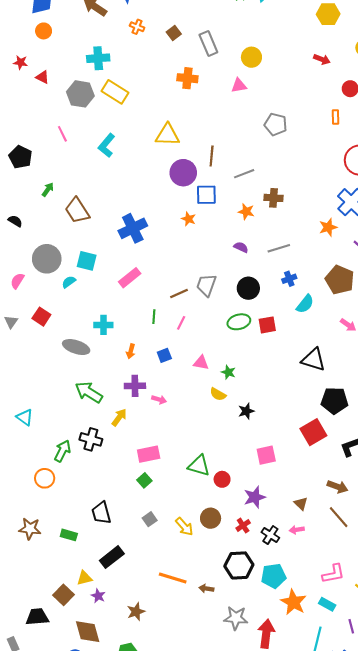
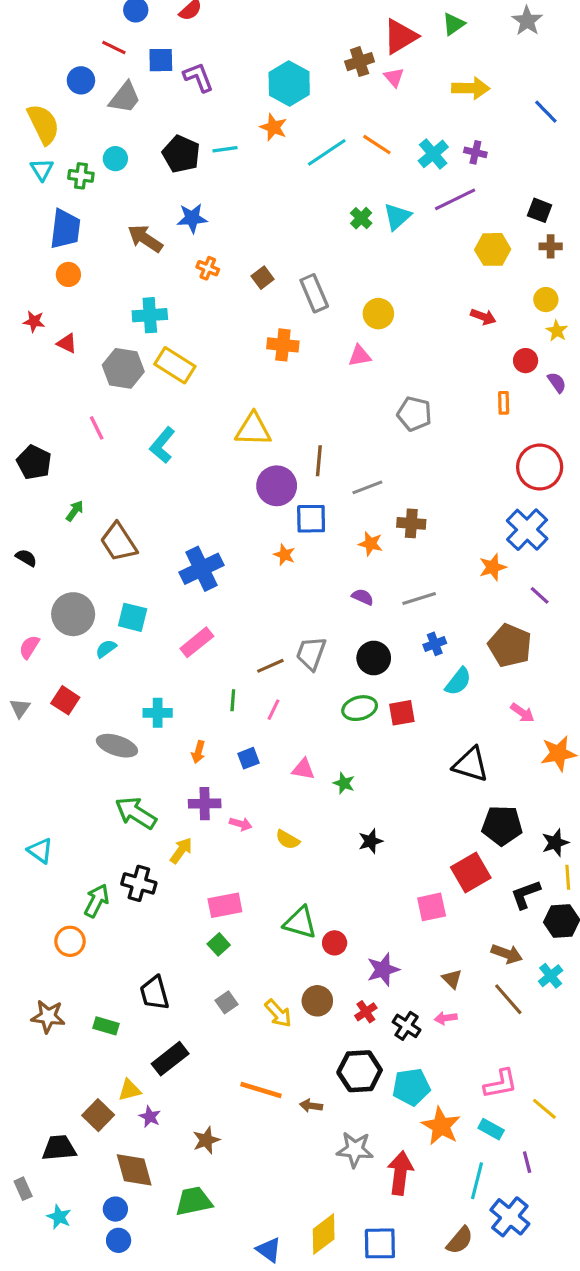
yellow semicircle: (218, 394) -> (288, 840), moved
pink square: (266, 455) -> (432, 907), moved

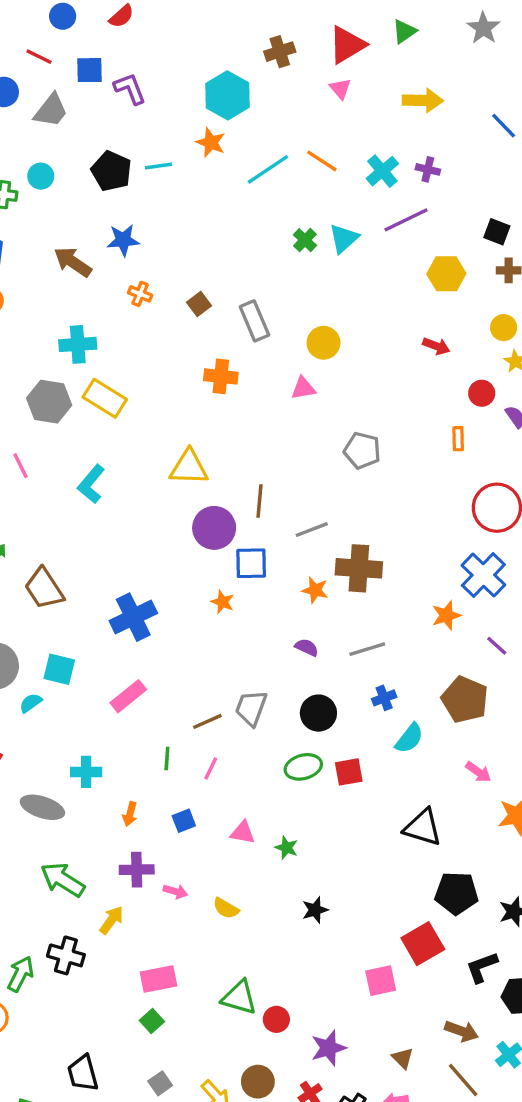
brown cross: (360, 62) -> (280, 52), moved
brown cross: (411, 523) -> (359, 568), size x1.5

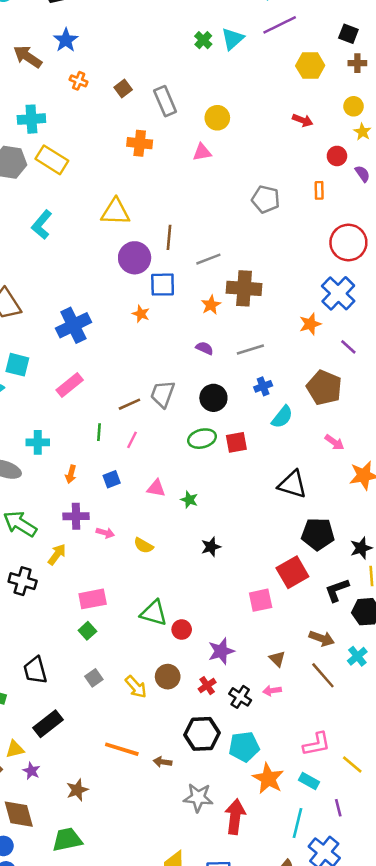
blue star: (123, 240) -> (66, 40), turned -30
gray pentagon: (362, 450) -> (266, 199), moved
orange star: (315, 590) -> (211, 305), turned 30

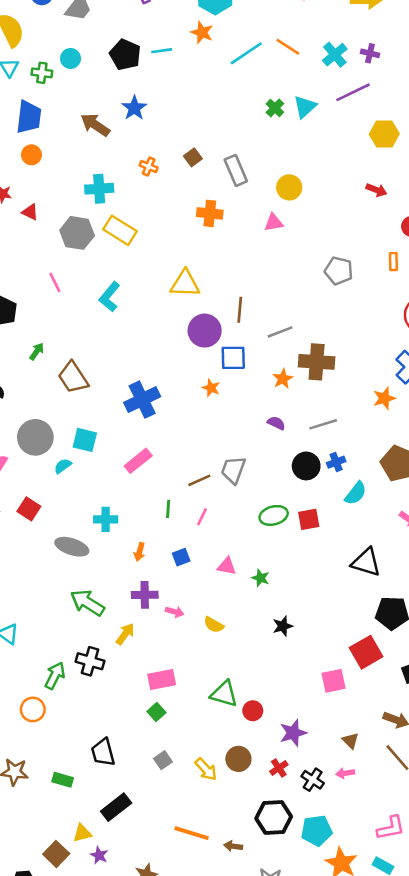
orange cross: (79, 81) -> (149, 167), moved
black circle: (213, 398) -> (306, 466), moved

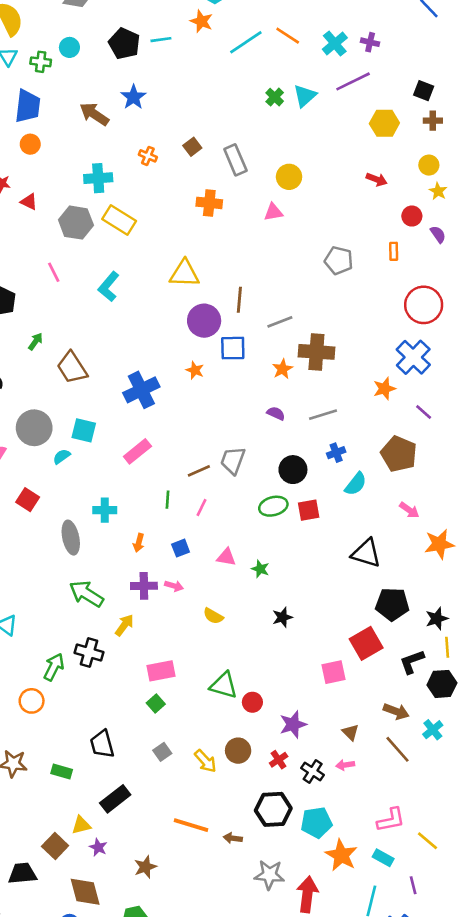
orange star: (211, 388) -> (195, 370), moved
black circle: (306, 466) -> (293, 470), moved
gray ellipse: (72, 547) -> (71, 538), turned 60
pink arrow: (175, 612) -> (174, 586), moved

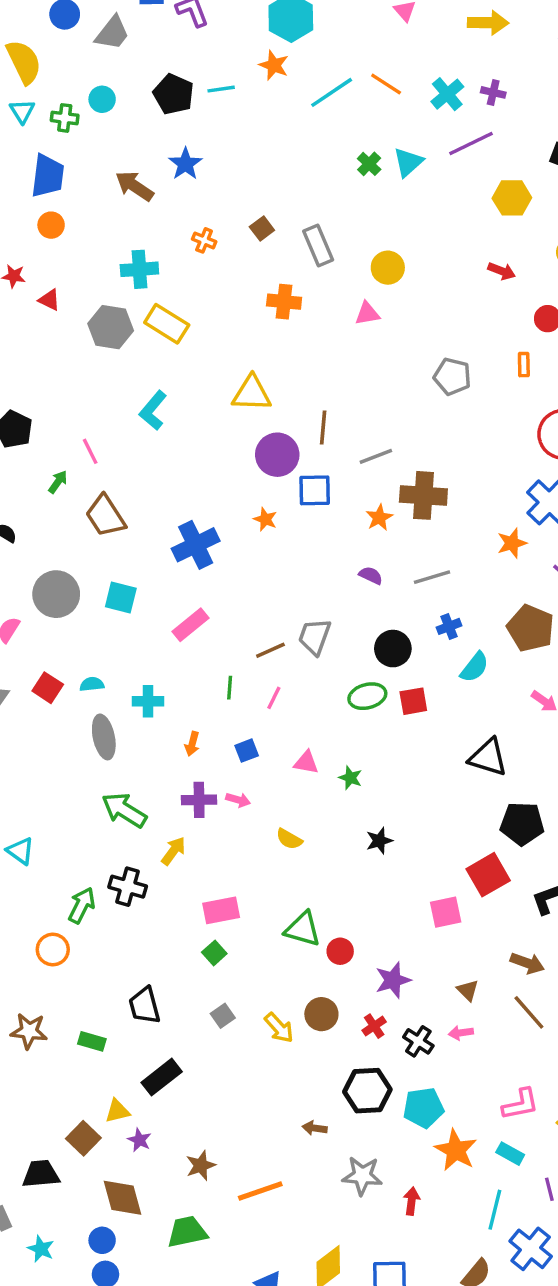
pink line: (54, 272) -> (90, 451), moved
cyan semicircle: (62, 457) -> (92, 684), moved, turned 30
orange line: (191, 825) -> (260, 1191), moved, turned -36
red arrow: (307, 894) -> (412, 1201), size x0.6

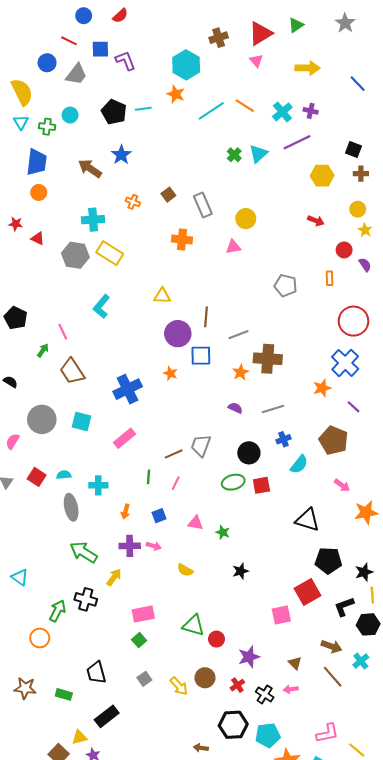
yellow triangle: (252, 393) -> (162, 296), size x0.7

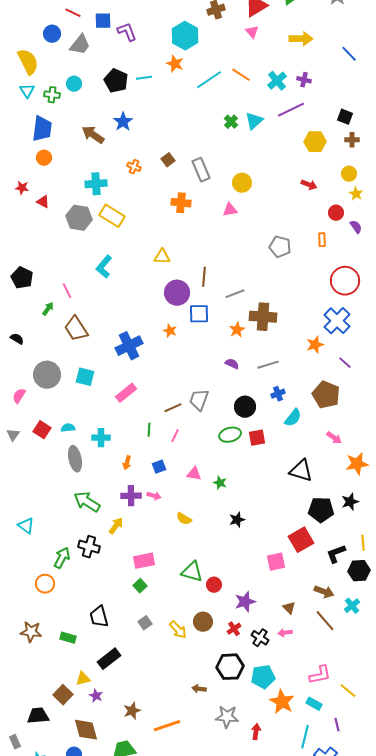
black star: (364, 572) -> (350, 502), moved

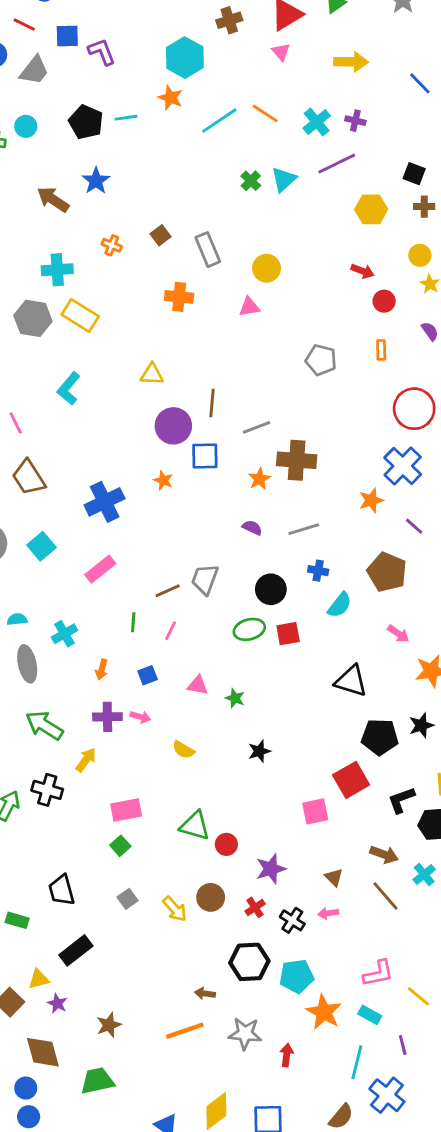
red circle: (336, 213) -> (384, 301), moved
cyan square: (85, 377) -> (41, 546), turned 36
blue cross: (278, 394) -> (318, 571), turned 32
cyan cross: (101, 438) -> (64, 634), turned -30
orange line: (167, 726) -> (185, 1031), moved

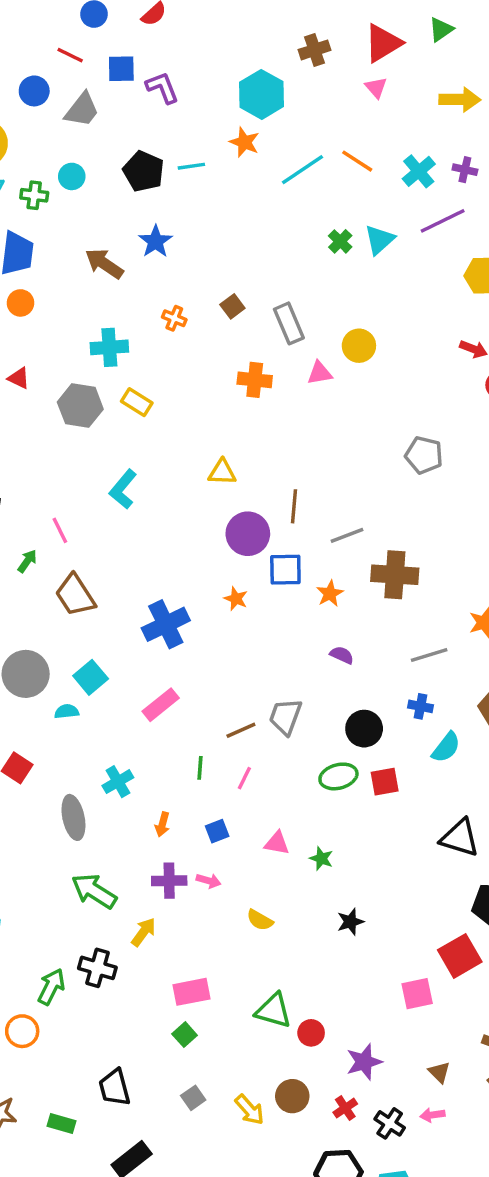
pink triangle: (249, 307) -> (320, 373), moved
yellow rectangle: (80, 316) -> (137, 402), size x0.7
orange star: (259, 479) -> (330, 594), moved
gray line: (304, 529) -> (429, 655), moved
cyan semicircle: (17, 619) -> (67, 711), moved

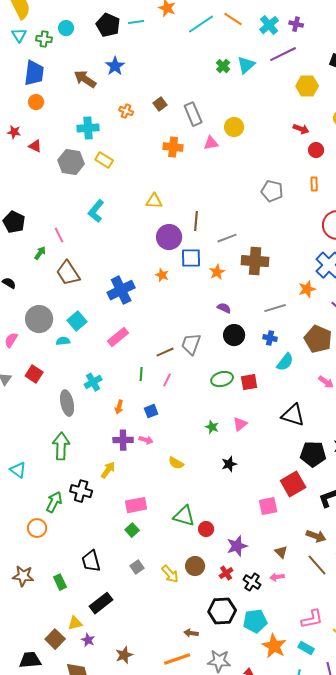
black circle: (364, 729) -> (234, 335), moved
pink triangle: (277, 843) -> (240, 424), moved, turned -49
green arrow: (94, 891) -> (61, 446), moved, turned 60
green rectangle: (62, 1123) -> (60, 582), turned 49

